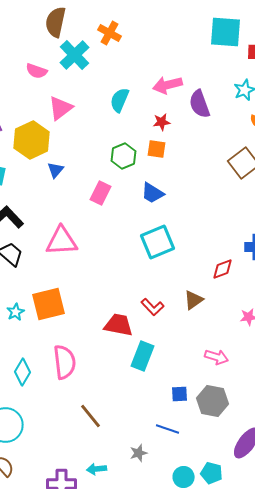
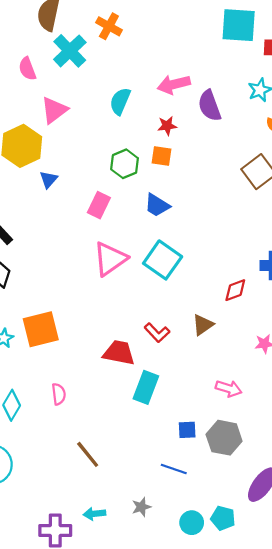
pink semicircle: (37, 71) -> (27, 69), turned 50
pink triangle: (62, 241) -> (110, 259), moved, turned -32
cyan square: (158, 242) -> (163, 260), turned -32
pink semicircle: (65, 362) -> (59, 394), size x0.6
gray star: (139, 453) -> (141, 507), moved

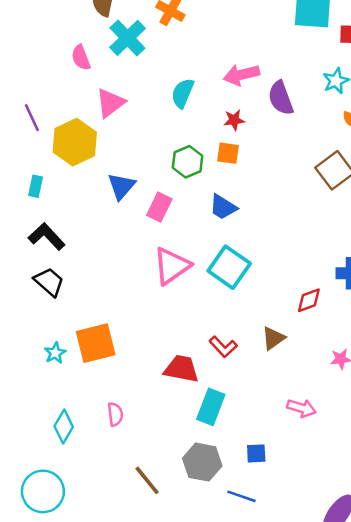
blue triangle: (49, 179) -> (121, 186), moved, size x1.4
gray hexagon: (224, 438) -> (202, 462), moved

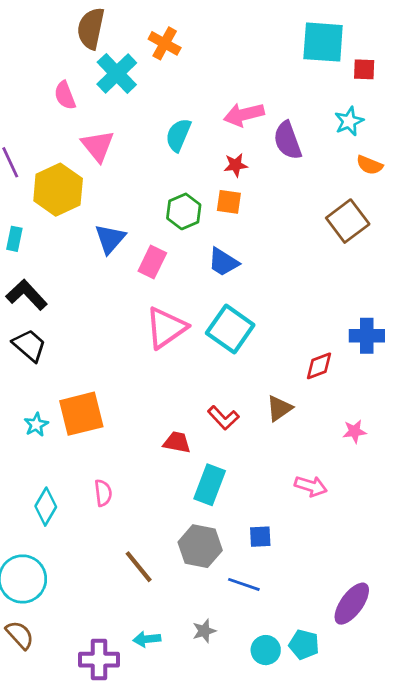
pink triangle: (110, 103) -> (98, 146), turned -32
red trapezoid: (181, 369) -> (177, 442), size x0.7

